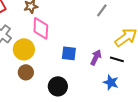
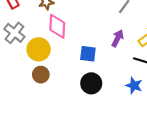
purple arrow: (96, 57) -> (118, 38), moved
black circle: (58, 86) -> (91, 83), moved

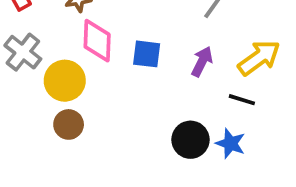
blue square: (88, 54) -> (147, 54), moved
black circle: (91, 83) -> (190, 140), moved

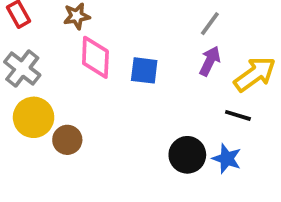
purple arrow: (202, 62) -> (210, 61), moved
yellow circle: (65, 81) -> (34, 117), moved

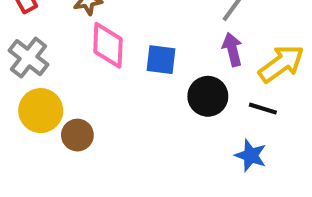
purple arrow: (210, 61) -> (232, 49), turned -40
black circle: (187, 155) -> (208, 96), moved

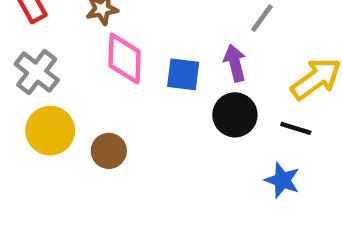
purple arrow: (232, 49) -> (235, 63), moved
brown circle: (77, 135) -> (109, 151), moved

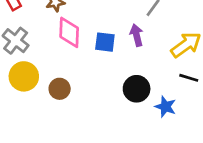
black circle: (235, 115) -> (137, 89), moved
black line: (296, 128) -> (189, 78), moved

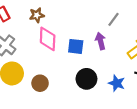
black circle: (137, 89) -> (86, 79), moved
blue star: (165, 107) -> (117, 83), moved

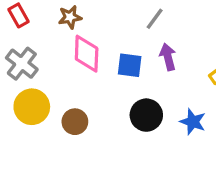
gray line: (113, 19) -> (155, 19), moved

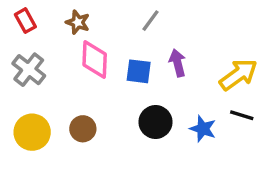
brown star: (70, 17) -> (78, 22), turned 30
gray line: (155, 19) -> (150, 21), moved
yellow circle: (32, 107) -> (32, 132), moved

